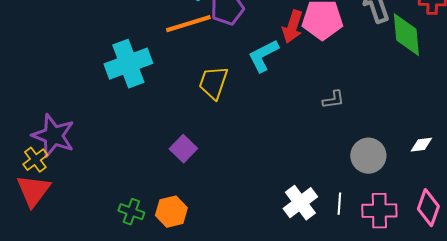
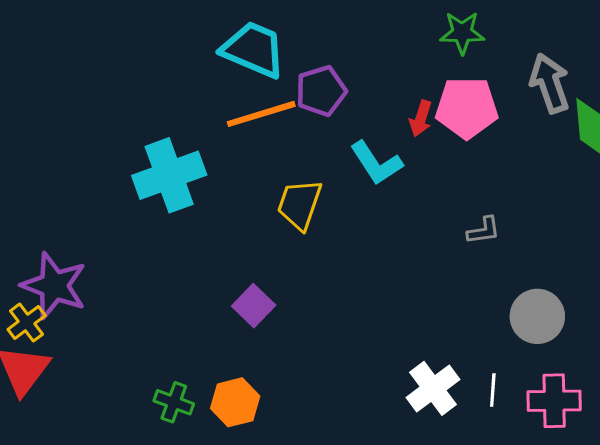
red arrow: (292, 27) -> (421, 119), size x0.7
cyan L-shape: (263, 56) -> (376, 163), turned -96

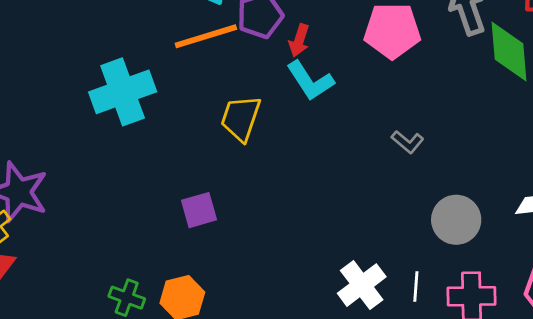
red arrow: (421, 119) -> (299, 40), moved
gray L-shape: (484, 230) -> (408, 142), turned 48
purple square: (254, 306) -> (199, 210), turned 30

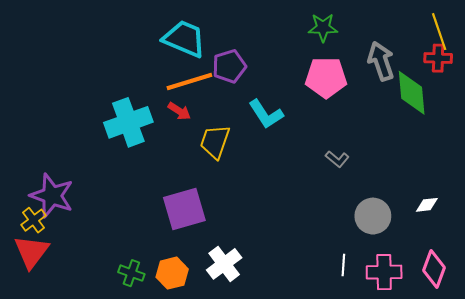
red arrow: (299, 40) -> (179, 111), moved, turned -75
purple square: (199, 210) -> (184, 209), size x1.6
white cross: (362, 285) -> (224, 264), moved

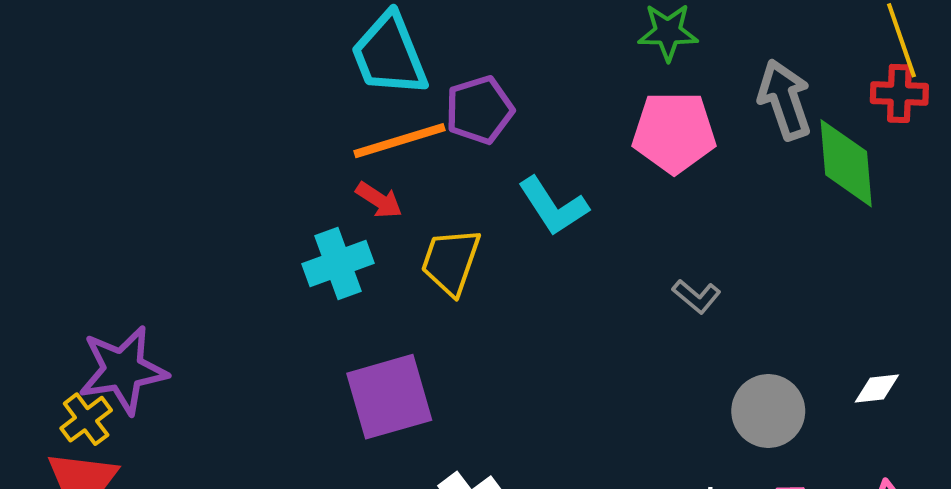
cyan trapezoid: (184, 39) -> (389, 55), turned -135
cyan cross: (128, 122) -> (338, 264), moved, size x0.7
purple star: (52, 196) -> (123, 370), turned -30

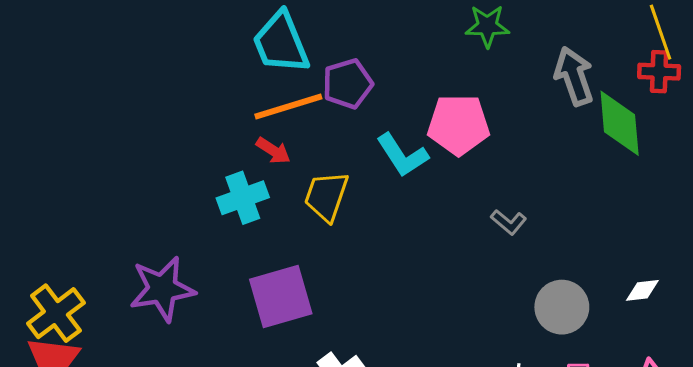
pink pentagon: (674, 132) -> (459, 125), moved
purple star: (123, 370) -> (162, 289), moved
yellow cross: (86, 419) -> (56, 313), size x1.5

